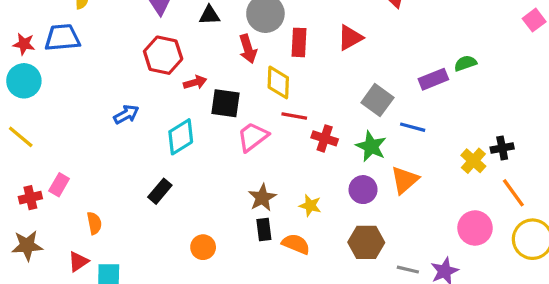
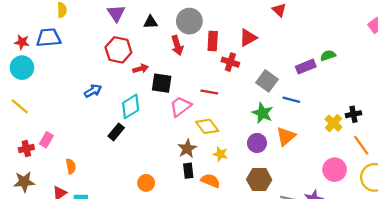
yellow diamond: (278, 82) -> (207, 126), moved, turned -40
red cross: (325, 138) -> (230, 62), moved
black rectangle: (160, 191) -> (116, 132), moved

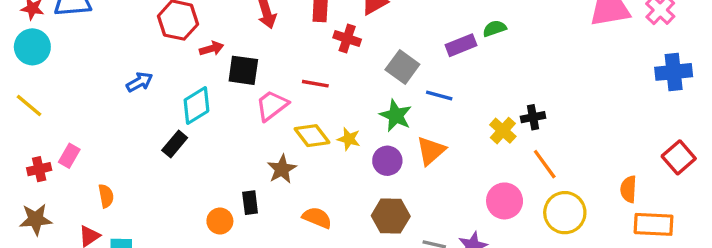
yellow star: (220, 154) -> (349, 139), moved
black rectangle: (188, 171) -> (250, 203), moved

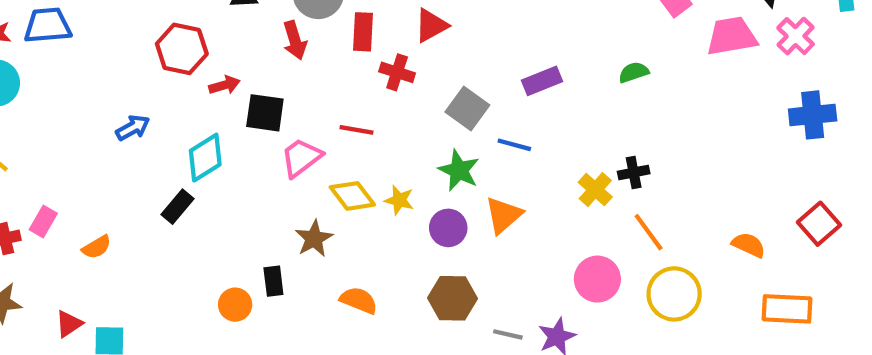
green semicircle: (494, 28) -> (634, 72), moved
orange semicircle: (628, 189) -> (749, 245), moved, turned 112
orange semicircle: (106, 196) -> (97, 247), moved, turned 70

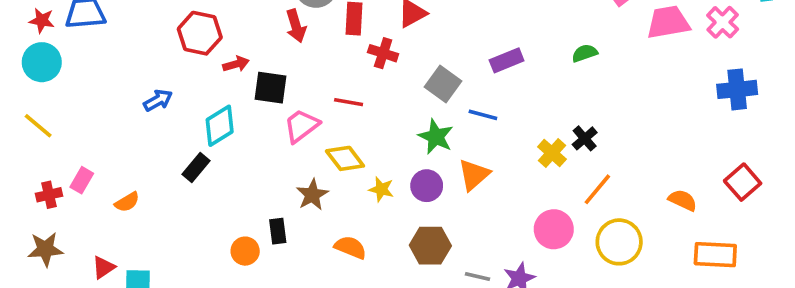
black cross: (634, 172) -> (585, 138), turned -30
yellow star: (399, 200) -> (381, 189), moved
orange line: (649, 232) -> (597, 189), turned 76

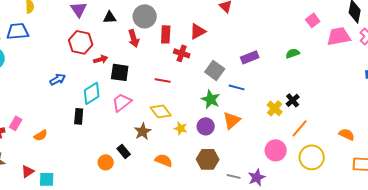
pink trapezoid: (301, 126) -> (122, 102), moved
black rectangle: (196, 168) -> (79, 116), turned -35
black rectangle: (278, 231) -> (124, 151), turned -32

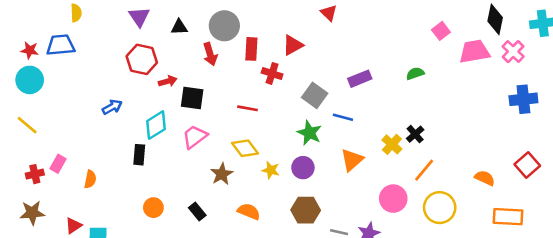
orange triangle: (232, 120) -> (352, 160), moved
orange semicircle: (41, 135) -> (90, 179), turned -48
black rectangle: (124, 151) -> (197, 211), moved
orange circle: (106, 162) -> (153, 208), moved

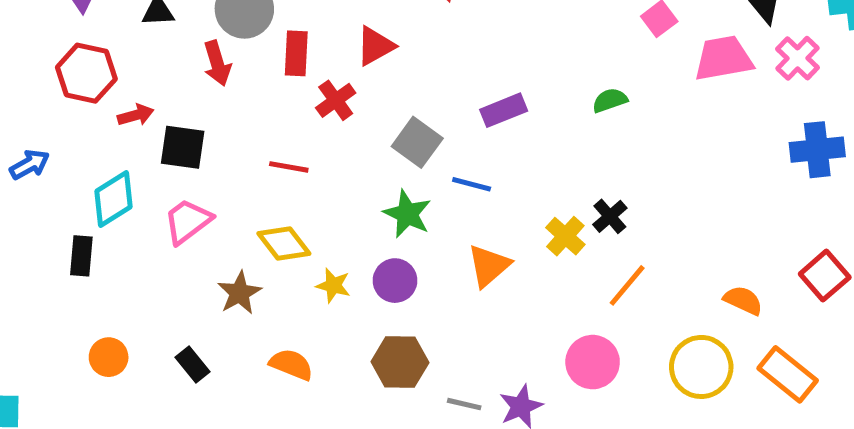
red cross: (272, 73) -> (336, 100), turned 36
pink circle: (393, 199) -> (593, 362), moved
yellow circle: (440, 208) -> (701, 367), moved
orange rectangle: (508, 217) -> (788, 374), turned 36

